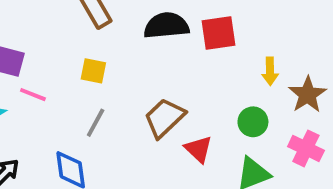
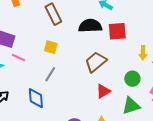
brown trapezoid: (164, 118) -> (96, 62), moved
red triangle: (198, 149) -> (103, 91), turned 42

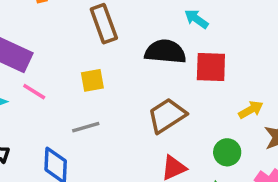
yellow square: (51, 47) -> (92, 80), turned -32
yellow arrow: (143, 53) -> (251, 110), turned -128
gray line: (50, 74) -> (86, 127), turned 35

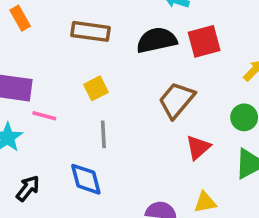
brown rectangle: (104, 24) -> (91, 31), turned -45
gray line: (86, 127) -> (103, 134), turned -60

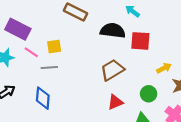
yellow square: (96, 88) -> (54, 47), moved
gray line: (103, 134) -> (49, 68), moved, turned 70

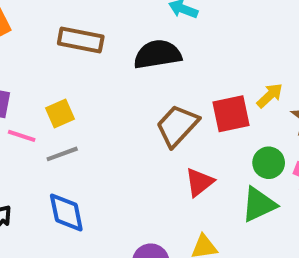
red square: (140, 41) -> (231, 114), moved
green circle: (149, 94) -> (269, 163), moved

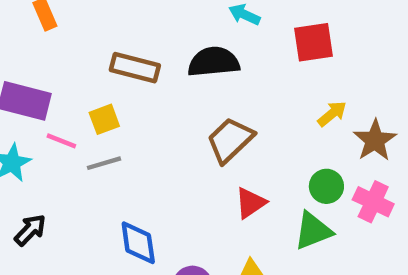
brown rectangle: (81, 40) -> (135, 68), moved
red square: (231, 114) -> (314, 42), moved
blue diamond: (66, 213) -> (138, 243), moved

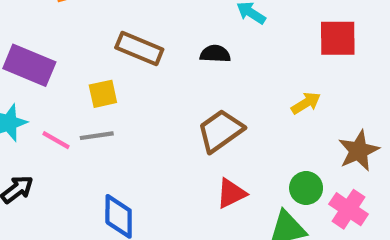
red square: (314, 42) -> (338, 38), moved
black semicircle: (214, 62) -> (215, 54), size x0.6
yellow arrow: (332, 114) -> (306, 103), moved
pink line: (61, 141) -> (56, 140), moved

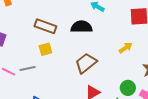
black semicircle: (215, 54) -> (81, 27), size x1.5
yellow square: (103, 94) -> (45, 49), moved

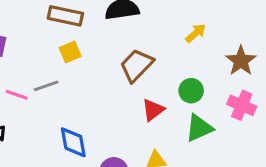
green circle: (128, 88) -> (191, 91), moved

